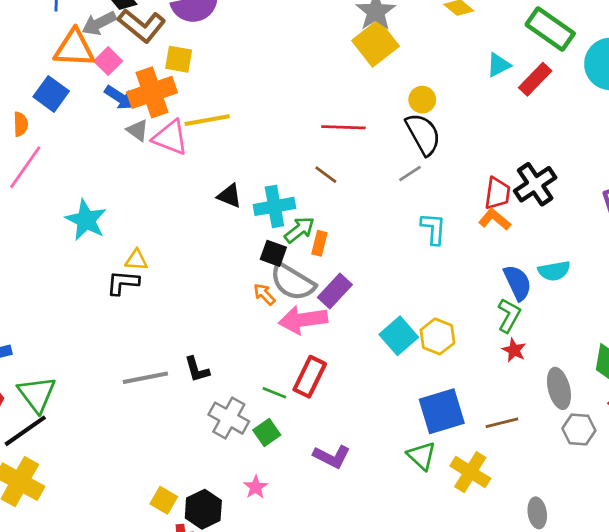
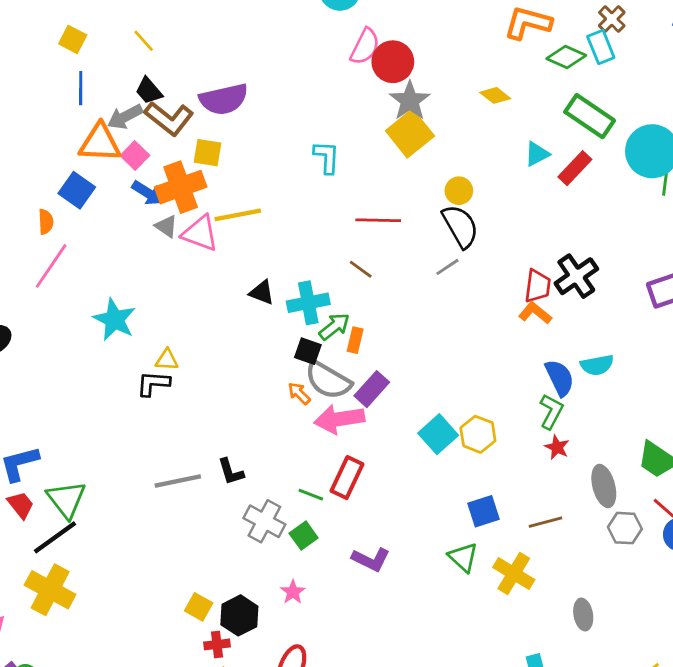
cyan L-shape: (433, 229) -> (327, 157), moved
blue square: (442, 411) -> (483, 511), size x0.7

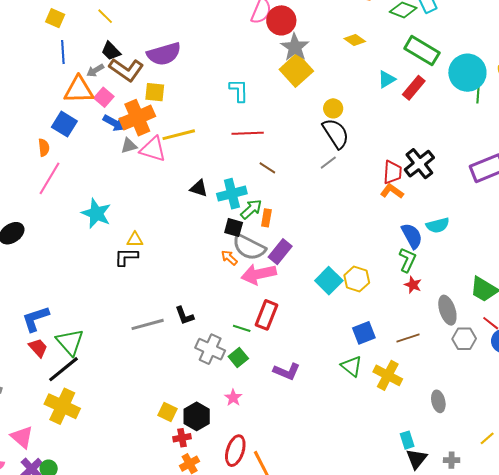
gray arrow: (125, 117) -> (95, 70), size x0.7
red line: (378, 220) -> (248, 133), moved
gray triangle: (166, 226) -> (129, 146), turned -48

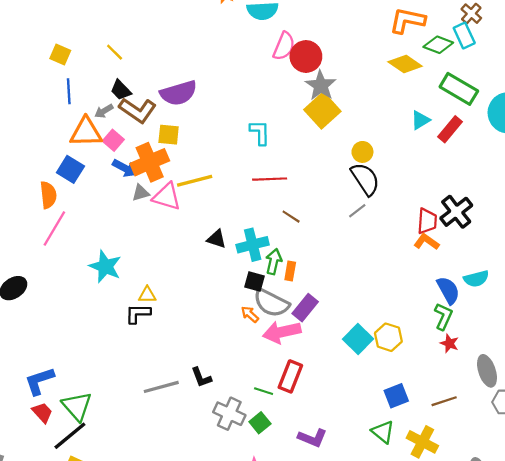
yellow diamond: (355, 40) -> (405, 64), moved, size x1.4
orange semicircle: (44, 148) -> (48, 195), size x1.4
green arrow: (251, 209) -> (274, 262), turned -35

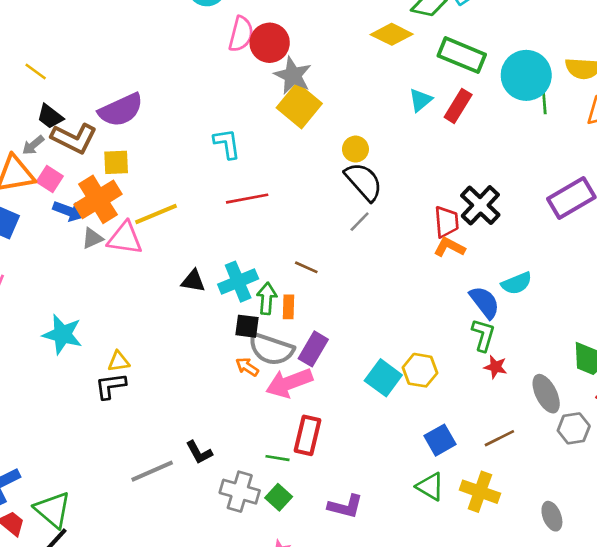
brown line: (291, 217) -> (306, 267), moved

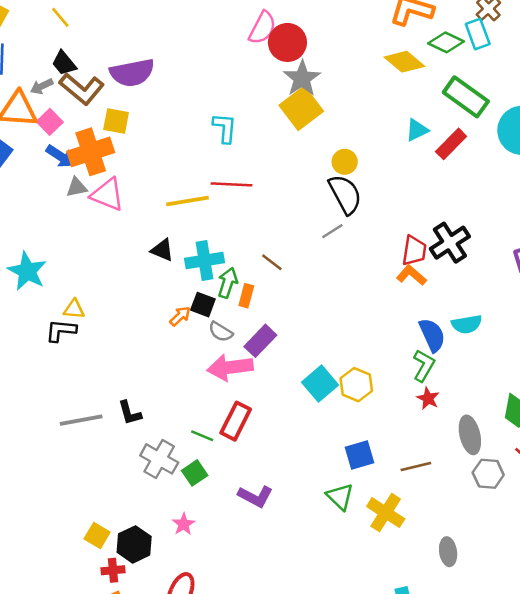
yellow line: (156, 214) -> (188, 201), moved
gray semicircle: (271, 349) -> (221, 332), size x0.6
orange arrow: (247, 367) -> (180, 316), moved, turned 90

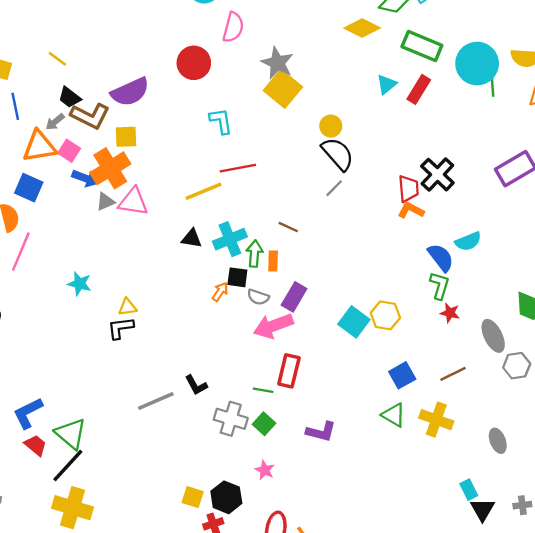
red circle: (287, 42) -> (194, 63), moved
cyan star: (27, 271) -> (80, 284), size x0.7

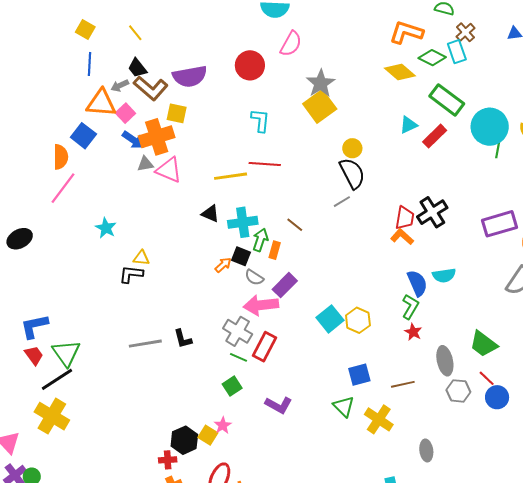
gray cross: (231, 419) -> (238, 331), moved
yellow square: (193, 497) -> (208, 435), moved

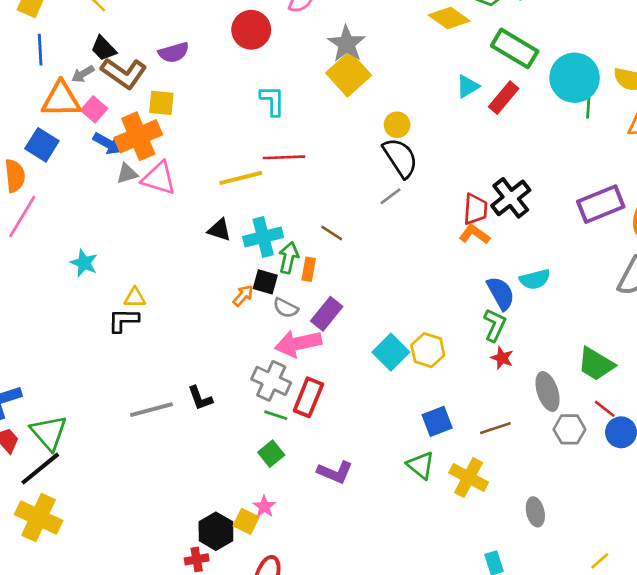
purple semicircle: (190, 76) -> (174, 52), size x0.7

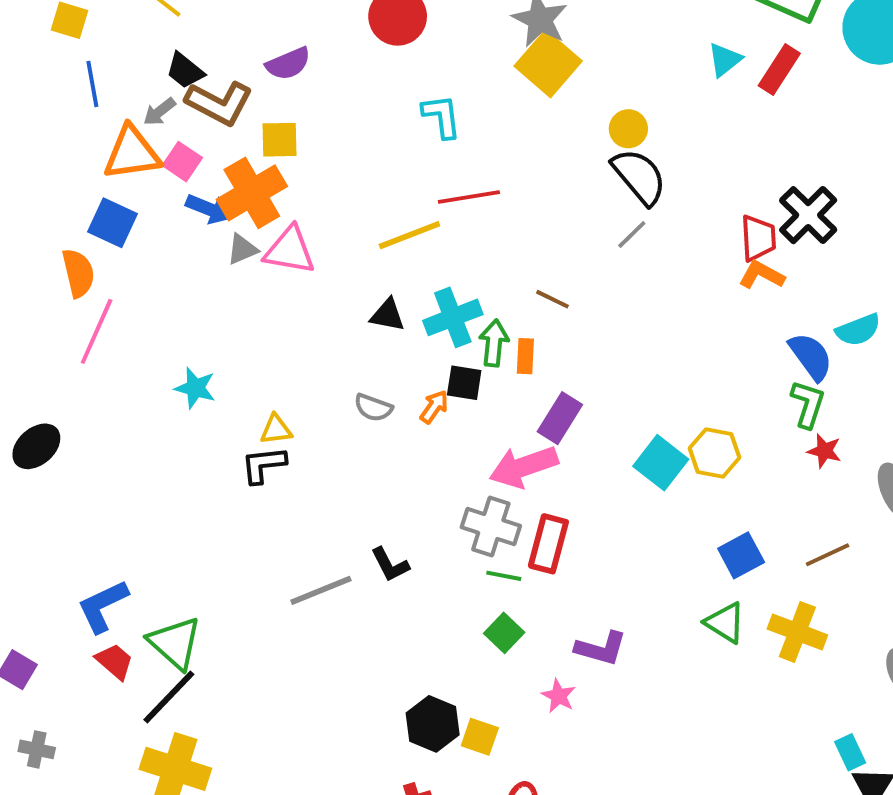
gray semicircle: (286, 308) -> (373, 408), moved
pink star: (264, 507) -> (559, 696), moved
black hexagon: (216, 531) -> (433, 724), moved

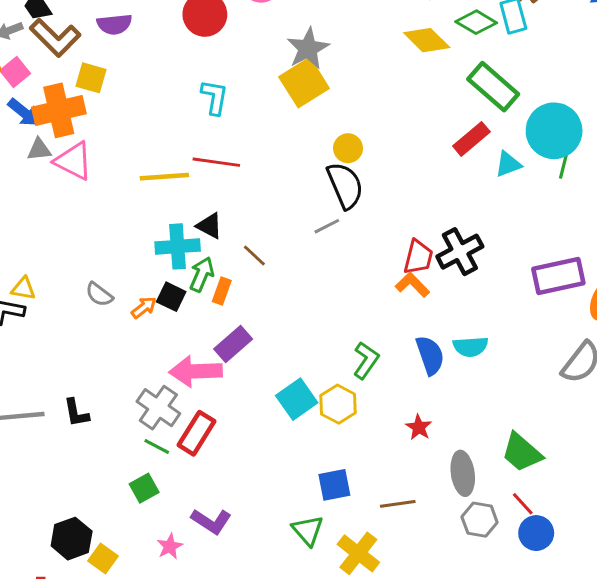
cyan triangle: (725, 60) -> (508, 164), moved
black triangle: (388, 315) -> (209, 226), moved
green L-shape: (808, 404) -> (366, 360), moved

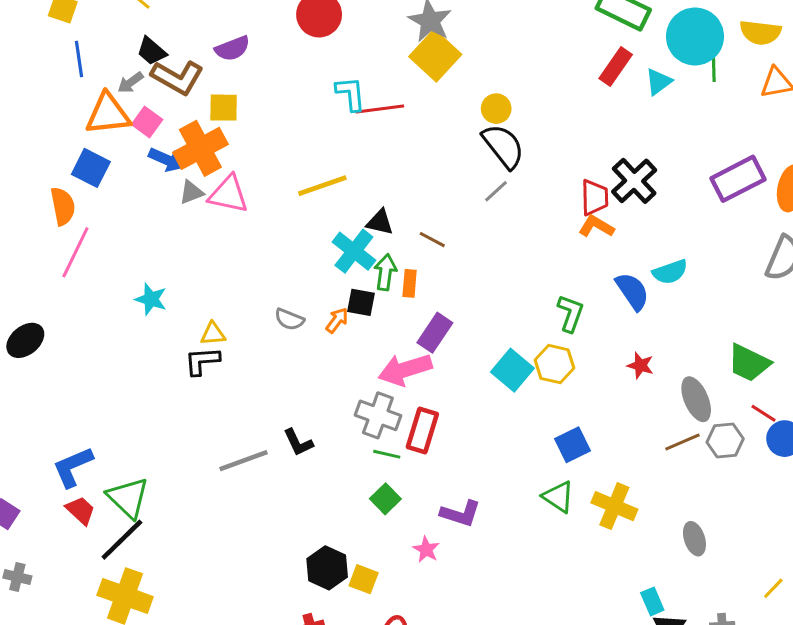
red line: (216, 162) -> (380, 109), moved
cyan cross: (178, 246) -> (354, 251), turned -33
brown line: (398, 504) -> (682, 442), moved

